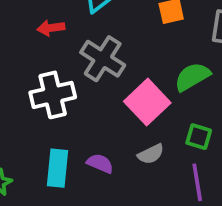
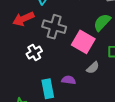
red arrow: (51, 28) -> (23, 19), size x1.5
white cross: (53, 95) -> (34, 52), size x0.7

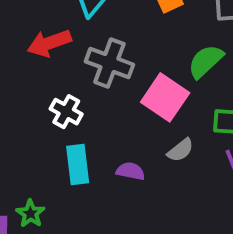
white cross: (34, 52) -> (66, 112), turned -35
cyan rectangle: (48, 89) -> (78, 165), moved

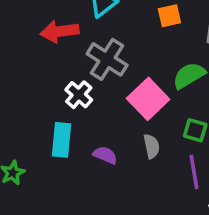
white cross: (66, 112) -> (79, 95), moved
gray semicircle: (180, 150) -> (152, 146), turned -75

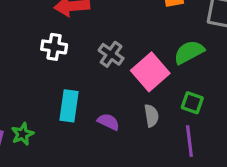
gray cross: (107, 59) -> (111, 54), moved, size x0.7
white cross: (79, 95) -> (54, 47), moved, turned -35

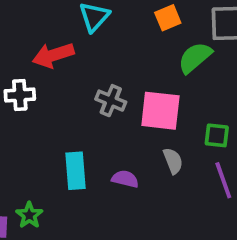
white cross: (54, 47) -> (20, 95), moved
green semicircle: (189, 52) -> (195, 58), moved
pink square: (150, 72) -> (160, 111), turned -30

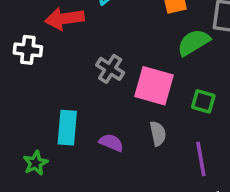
green square: (217, 135) -> (203, 101), moved
green star: (29, 215) -> (36, 163), moved

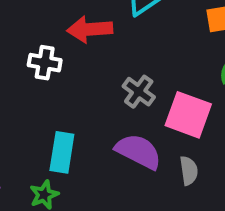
cyan rectangle: (67, 128) -> (62, 152), moved
purple semicircle: (111, 143) -> (138, 151), moved, size x1.6

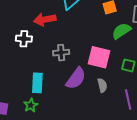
gray cross: (139, 92) -> (61, 53), moved, turned -35
purple semicircle: (138, 151) -> (76, 78), turned 105

